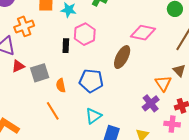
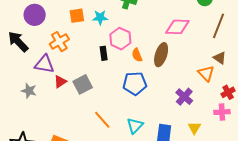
orange semicircle: (61, 85) -> (137, 55), moved
purple cross: (151, 103) -> (184, 97), moved
cyan triangle: (93, 116) -> (135, 126), moved

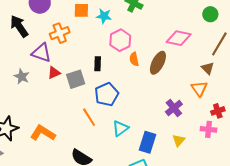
black rectangle: (104, 53) -> (98, 64), moved
brown triangle: (220, 58) -> (208, 68), moved
blue pentagon: (135, 83) -> (107, 94), moved, turned -30

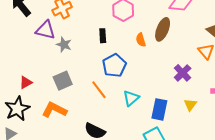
orange semicircle: (134, 59) -> (141, 40), moved
red triangle: (54, 73) -> (26, 82), moved
gray star: (22, 77) -> (64, 45), moved
gray square: (76, 79) -> (63, 81), moved

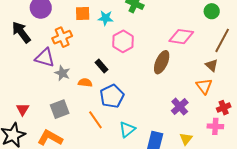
black rectangle: (103, 36) -> (102, 66), turned -40
orange semicircle: (141, 40) -> (85, 83), moved, turned 112
red triangle: (26, 82) -> (23, 109), turned -32

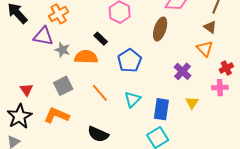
orange semicircle: (85, 83) -> (86, 57), size x1.6
blue pentagon: (112, 96) -> (129, 61), moved

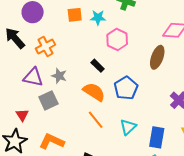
orange cross: (59, 14) -> (45, 47), moved
purple triangle: (43, 36) -> (33, 77), moved
orange semicircle: (86, 57) -> (94, 92), moved, turned 30
gray square: (63, 86) -> (48, 100), moved

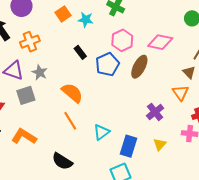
orange square: (75, 15) -> (63, 14), turned -35
pink hexagon: (117, 40) -> (122, 40), moved
black rectangle: (98, 66) -> (80, 52), moved
blue pentagon: (126, 88) -> (107, 64), moved

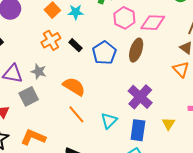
pink hexagon: (122, 40) -> (124, 18), moved
orange cross: (30, 42) -> (51, 40), moved
purple cross: (155, 112) -> (140, 97), moved, size x1.4

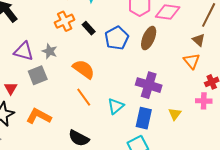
purple cross: (140, 97) -> (149, 85), turned -30

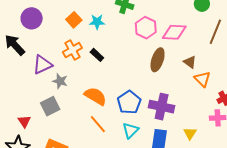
blue pentagon: (117, 38) -> (129, 102), moved
brown triangle: (199, 40) -> (190, 62), moved
purple triangle: (24, 51) -> (43, 65), moved, turned -35

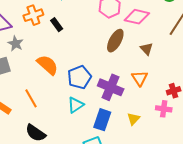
orange triangle: (202, 79) -> (140, 78), moved
orange line: (98, 124) -> (31, 98), moved

